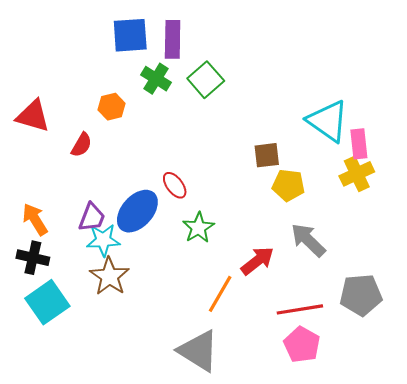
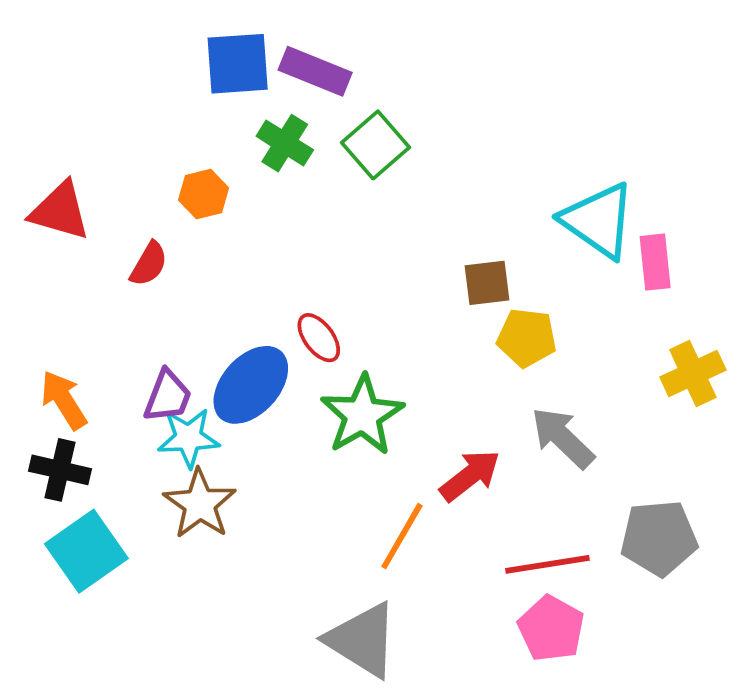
purple rectangle: (173, 39) -> (315, 71), turned -69
yellow cross: (357, 174) -> (693, 374), moved
green star: (198, 228) -> (362, 415), size x1.4

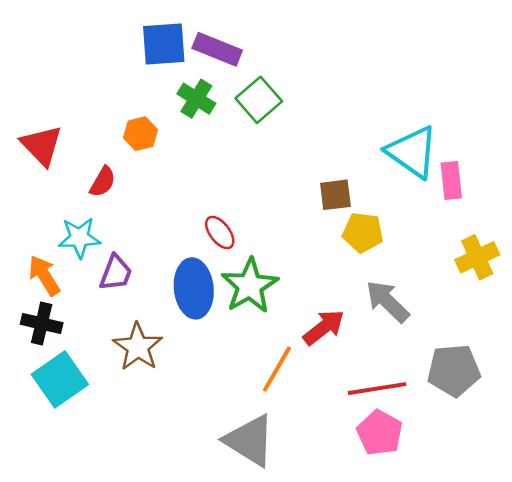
red triangle: (60, 211) -> (42, 145), turned 30
blue ellipse: (251, 385) -> (194, 288), moved, turned -48
cyan star: (188, 438) -> (79, 238), moved

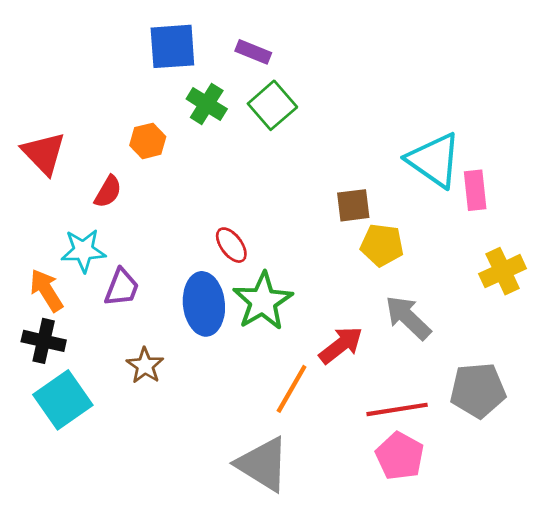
purple rectangle: (217, 49) -> (253, 52), moved, size x0.7
brown star: (138, 347) -> (145, 366), size x0.7

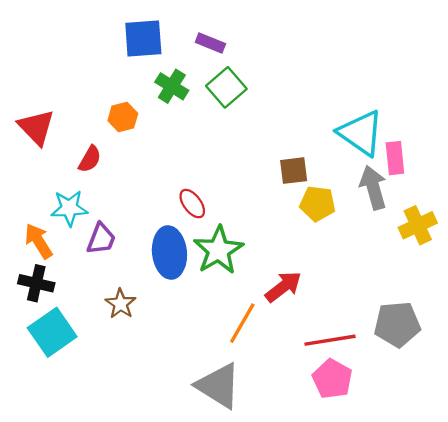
gray arrow: (408, 318) -> (373, 188), moved, turned 30

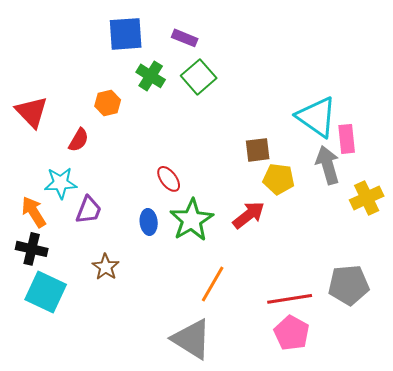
blue ellipse: (169, 253) -> (149, 222), size x0.6
red arrow: (283, 287) -> (249, 215), moved
cyan square: (52, 332) -> (46, 292), turned -30

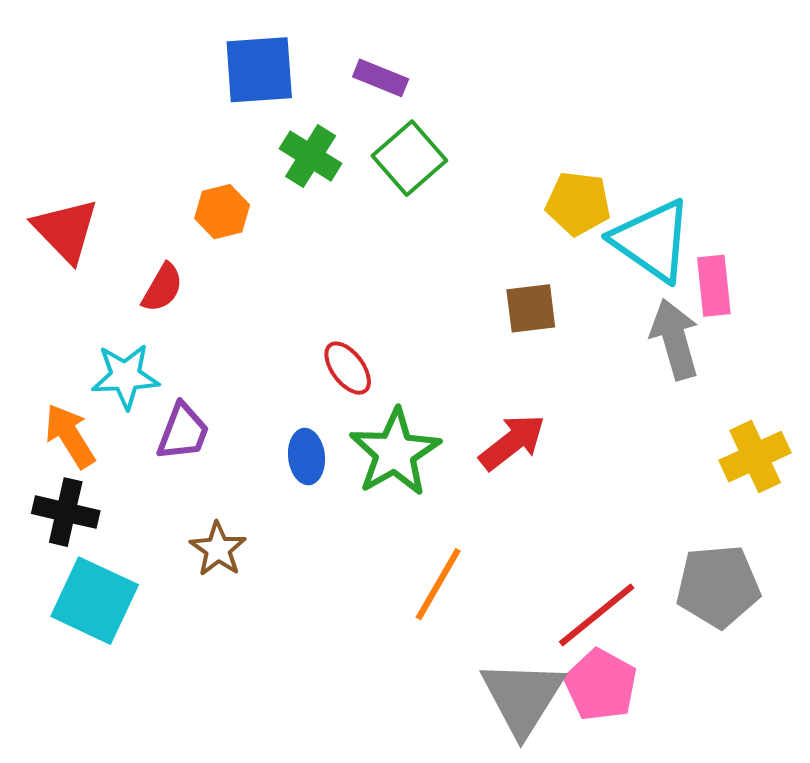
yellow pentagon: (279, 179) -> (578, 203), moved
yellow cross: (367, 198) -> (755, 457), moved
red line: (290, 299) -> (597, 615), turned -30
gray triangle: (192, 339) -> (523, 697), moved, turned 30

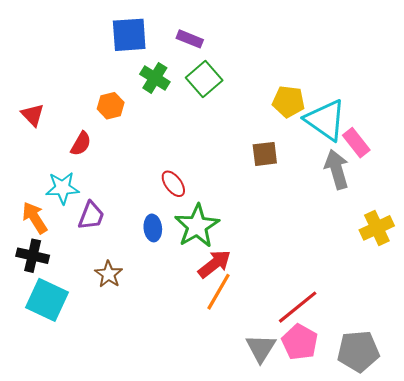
red triangle: (66, 230) -> (33, 115), size x0.7
pink rectangle: (714, 286) -> (356, 143), turned -32
red arrow: (512, 442) -> (214, 264), moved
gray pentagon: (718, 586) -> (358, 351), moved
gray triangle: (523, 697) -> (261, 348), size x0.7

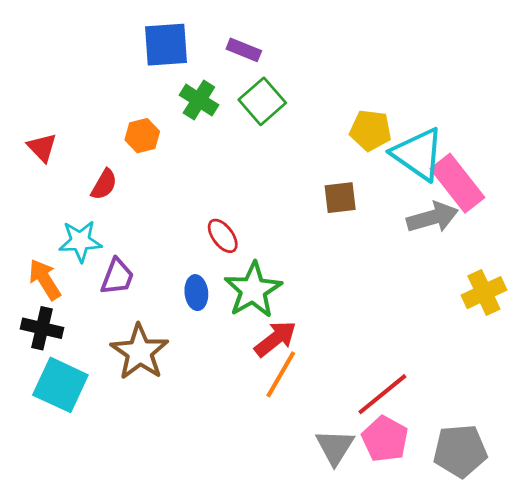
pink rectangle: (356, 143) -> (458, 183), size x1.5
gray arrow: (337, 169) -> (432, 217), turned 90
brown star: (109, 274) -> (140, 352), size x1.6

